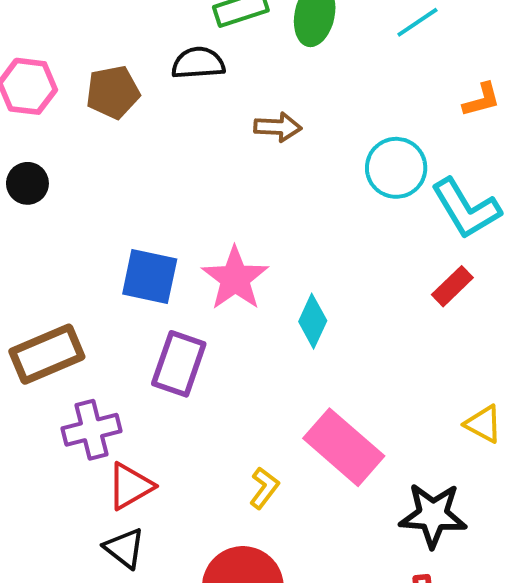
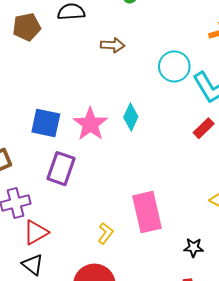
cyan diamond: (313, 321) -> (131, 117), moved
pink rectangle: (344, 447) -> (147, 212), turned 36
black star: (433, 515) -> (194, 247), size x0.6

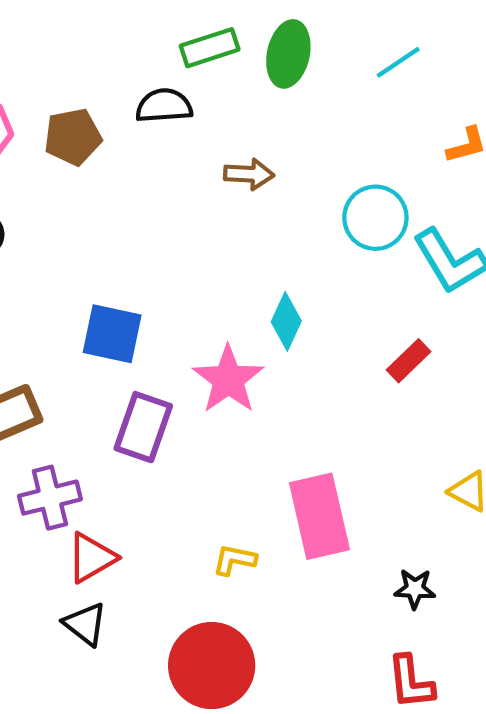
pink star: (90, 124) -> (228, 379), moved
red rectangle: (204, 128) -> (409, 361), moved
yellow L-shape: (106, 233) -> (234, 560), turned -115

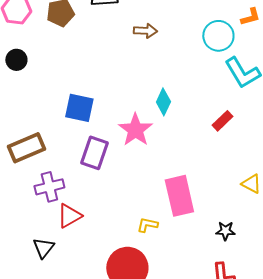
cyan circle: (375, 218) -> (218, 36), moved
yellow L-shape: (234, 560) -> (147, 225), moved
black triangle: (85, 624) -> (43, 248), moved, turned 30

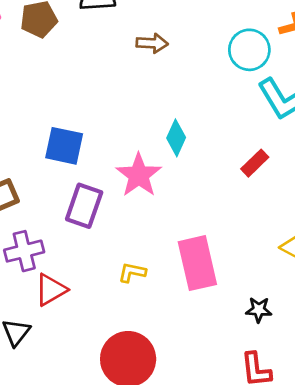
yellow L-shape: (147, 225) -> (132, 272), moved

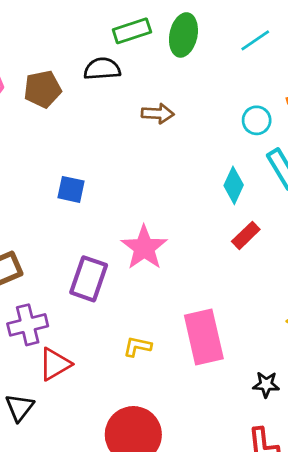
cyan circle: (249, 50) -> (257, 120), size x0.7
cyan diamond: (176, 138) -> (234, 185), moved
blue square: (64, 146) -> (71, 189), moved, size x0.7
red rectangle: (255, 163) -> (246, 235), moved

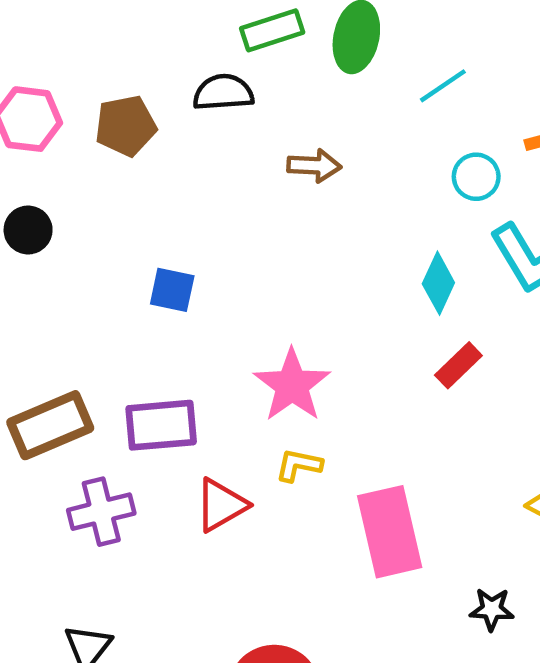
cyan line: (255, 40) -> (443, 86), moved
purple rectangle: (89, 279) -> (161, 425), moved, turned 66
yellow L-shape: (137, 347) -> (299, 465), moved
red triangle: (55, 364) -> (221, 505), moved

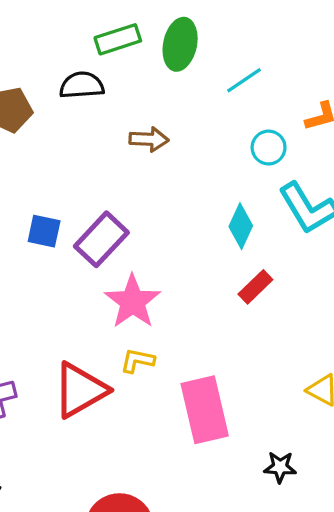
purple rectangle: (161, 425) -> (101, 239), moved, turned -42
red triangle: (221, 505) -> (80, 390), size x1.4

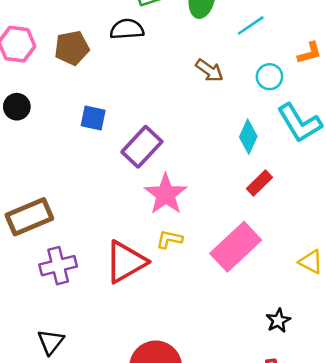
brown arrow: (149, 139) -> (209, 70), moved, turned 32
blue square: (44, 231) -> (93, 118), moved
pink rectangle: (205, 410) -> (236, 247), moved, turned 60
black star: (280, 467) -> (278, 321), turned -30

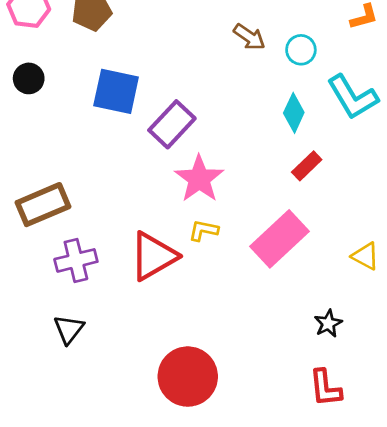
cyan circle: (269, 77) -> (301, 50), moved
blue square: (93, 118) -> (116, 91), size x1.6
black triangle: (51, 342) -> (69, 329), moved

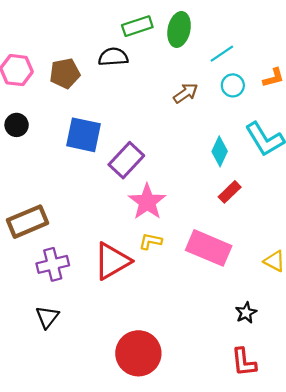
brown arrow: (249, 37) -> (186, 93), turned -70
cyan circle: (301, 50) -> (233, 85), moved
pink rectangle: (279, 239) -> (209, 248), turned 66

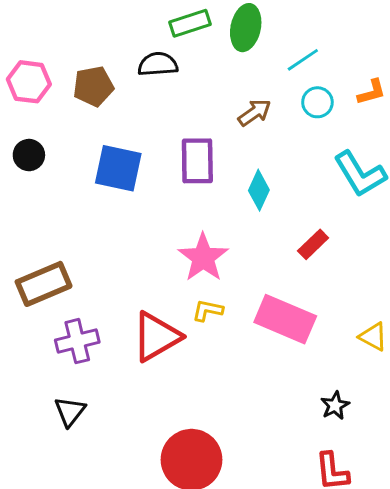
cyan diamond: (220, 151) -> (259, 190), moved
purple rectangle: (126, 160) -> (197, 161), moved, turned -44

